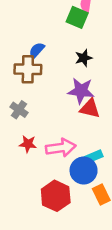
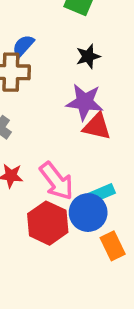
pink arrow: (61, 148) -> (57, 181), turned 60
red hexagon: (56, 196) -> (48, 223), moved

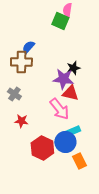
black star: (88, 56) -> (73, 68), moved
pink arrow: (57, 181) -> (59, 109), moved

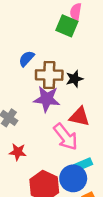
brown cross: (21, 62) -> (49, 75), moved
black star: (73, 68) -> (74, 79), moved
purple star: (63, 79) -> (47, 99), moved

